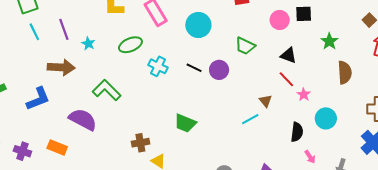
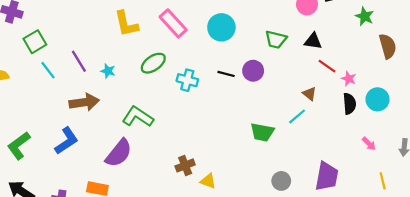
black triangle: (288, 55) -> (313, 41), moved
purple semicircle: (83, 119) -> (119, 153), turned 112
green trapezoid: (185, 123) -> (262, 132), moved
black semicircle: (297, 132) -> (349, 104), moved

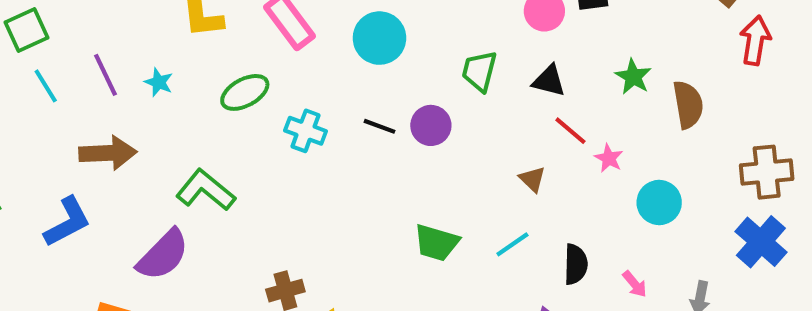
green star: (365, 16) -> (633, 77), moved
green trapezoid: (276, 40) -> (479, 71), turned 85
cyan star: (108, 71) -> (159, 82), moved
black semicircle: (349, 104) -> (576, 264), moved
cyan line: (297, 116) -> (512, 244), moved

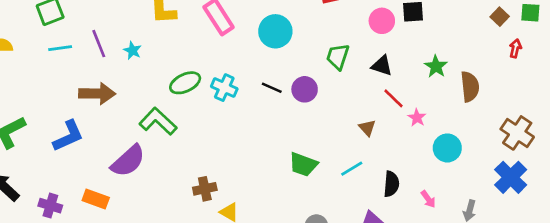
red arrow: (755, 40) -> (515, 48), size x0.6
cyan line: (46, 86) -> (60, 48), turned -70
green ellipse: (245, 92) -> (185, 83), moved
brown cross: (767, 172) -> (517, 133), turned 36

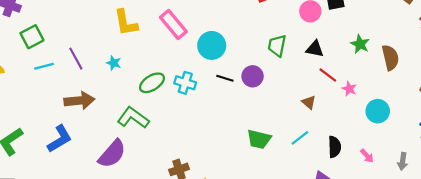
cyan circle: (275, 31) -> (212, 45), moved
cyan star: (132, 50) -> (114, 63), moved

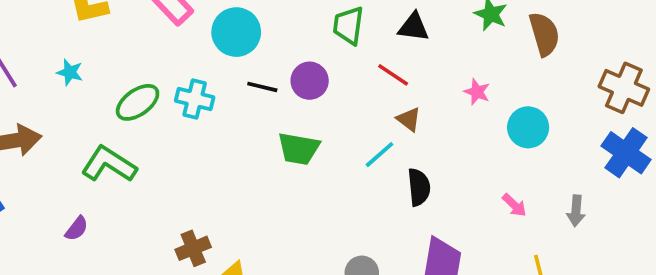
red line: (328, 75) -> (393, 75), moved
cyan line: (300, 138) -> (380, 155), moved
green trapezoid: (259, 139) -> (299, 149), moved
black semicircle: (334, 147) -> (419, 187), moved
purple semicircle: (112, 154) -> (77, 229), size x0.5

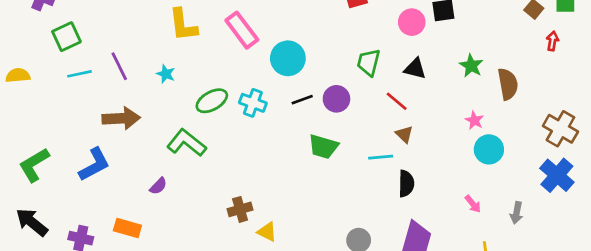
black line: (262, 87) -> (302, 100), turned -40
pink star: (477, 92) -> (474, 120), moved
cyan line: (380, 155) -> (381, 157), turned 30

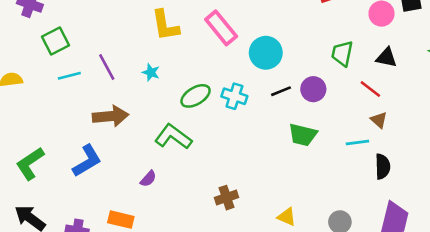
yellow triangle: (267, 232) -> (287, 217), moved

